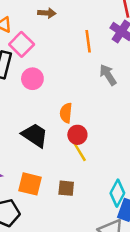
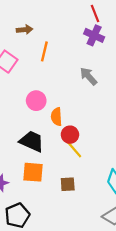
orange line: (88, 41) -> (44, 51), moved, turned 30
pink circle: (32, 79) -> (36, 101), moved
orange square: (30, 184) -> (33, 172), moved

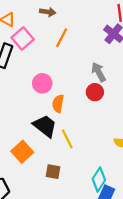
red circle: (70, 135) -> (95, 92), moved
black trapezoid: (32, 141) -> (45, 126), moved
orange square: (33, 172) -> (22, 152), turned 30

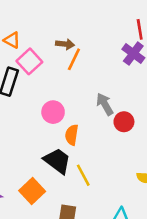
brown arrow: (48, 12) -> (65, 44), moved
gray arrow: (99, 72) -> (105, 104), moved
red circle: (95, 92) -> (124, 122), moved

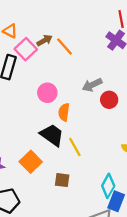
brown arrow: (65, 44) -> (45, 40), moved, turned -35
orange line: (74, 59) -> (64, 46), turned -66
gray arrow: (105, 104) -> (92, 85), turned -84

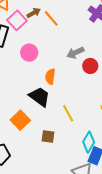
pink circle: (47, 93) -> (29, 53), moved
yellow line: (75, 147) -> (68, 113), moved

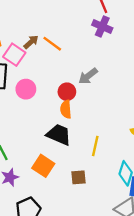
pink circle: (29, 53) -> (26, 89), moved
red circle: (90, 66) -> (67, 92), moved
yellow line: (68, 113) -> (95, 146), turned 54

